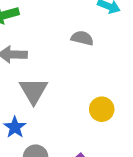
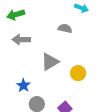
gray triangle: (34, 91) -> (50, 62), moved, turned 30

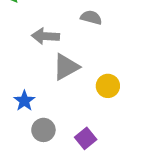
gray arrow: (21, 39) -> (45, 36), moved

